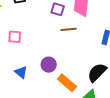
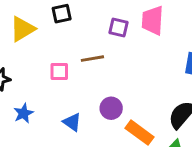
brown line: (69, 29) -> (92, 59), moved

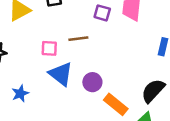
blue star: (23, 113) -> (20, 93), moved
blue triangle: (72, 122) -> (61, 74), moved, size x1.5

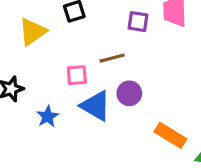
purple circle: (92, 82) -> (129, 93), moved
blue star: (20, 93) -> (48, 116), moved

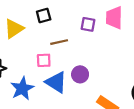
brown line: (112, 58) -> (59, 42), moved
blue star: (48, 116) -> (22, 88), size x1.5

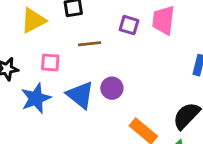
pink square: (44, 60) -> (50, 63), moved

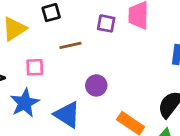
blue triangle: (80, 95) -> (67, 115), moved

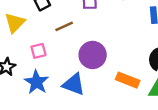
purple circle: (96, 85) -> (93, 55), size x1.5

